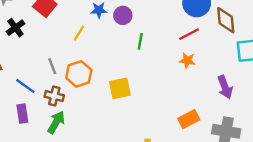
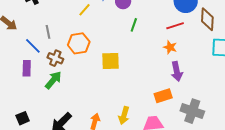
gray line: (52, 66) -> (48, 32), moved
purple arrow: (225, 87) -> (177, 71), moved

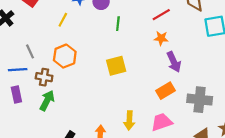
blue line: (33, 46) -> (18, 70), turned -36
yellow square: (111, 61) -> (116, 66), moved

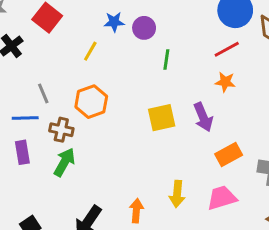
purple arrow: (174, 62) -> (203, 117), moved

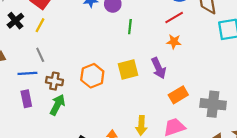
yellow line: (90, 51) -> (40, 25), moved
orange hexagon: (91, 102) -> (92, 76), moved

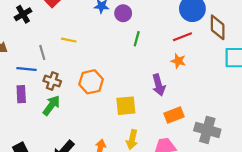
yellow line: (40, 25) -> (69, 40), moved, turned 64
yellow square: (128, 70) -> (126, 106), moved

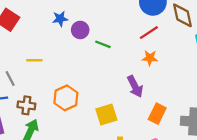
purple circle: (123, 13) -> (80, 30), moved
green line: (137, 39) -> (103, 44), turned -72
orange rectangle: (174, 115) -> (157, 114), turned -30

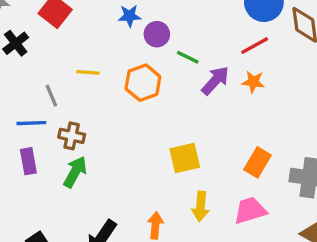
purple arrow: (135, 86) -> (215, 81), moved, turned -115
orange hexagon: (66, 98) -> (143, 83), moved

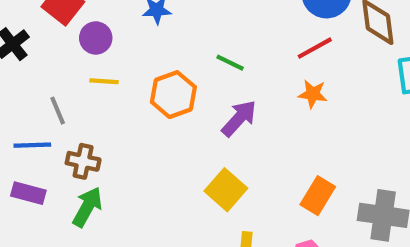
purple circle: (157, 34) -> (96, 38), moved
purple arrow: (215, 81) -> (239, 118), moved
yellow square: (185, 158) -> (226, 190), turned -36
purple rectangle: (28, 161) -> (28, 193), turned -65

